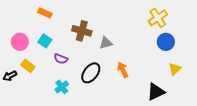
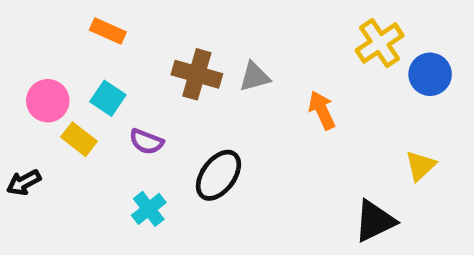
blue circle: (166, 42) -> (430, 74), moved
gray triangle: (106, 43) -> (255, 77), moved
yellow rectangle: (28, 66) -> (79, 139), moved
orange arrow: (123, 70) -> (322, 110), moved

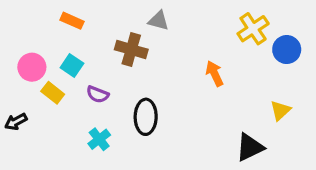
gray triangle: (255, 77) -> (158, 21), moved, turned 30
black ellipse: (218, 175) -> (146, 117), turned -36

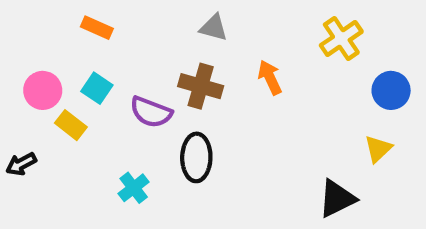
brown cross: (131, 50) -> (201, 86), moved
blue circle: (287, 50) -> (391, 90), moved
orange arrow: (215, 74) -> (270, 77), moved
purple semicircle: (98, 94) -> (151, 112), moved, size x1.4

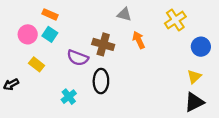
gray triangle: (214, 28) -> (124, 14), moved
cyan square: (97, 88) -> (50, 34), moved
pink circle: (43, 90) -> (28, 34), moved
black triangle: (337, 199) -> (194, 102), moved

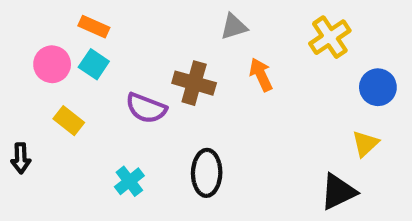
gray triangle: (124, 14) -> (234, 27), turned -32
black ellipse: (101, 81) -> (207, 173), moved
black arrow: (11, 84) -> (21, 158), turned -64
black triangle: (194, 102) -> (338, 192), moved

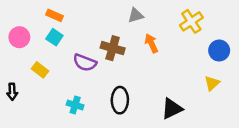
pink circle: (52, 64) -> (19, 37), moved
cyan cross: (129, 181) -> (75, 105), turned -35
black triangle: (338, 192) -> (172, 109), moved

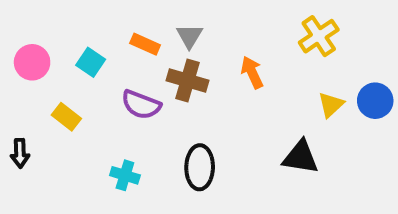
orange rectangle: (54, 15) -> (145, 44), moved
gray triangle: (136, 15) -> (190, 36), moved, turned -42
blue circle: (219, 51) -> (375, 101), moved
yellow triangle: (212, 83) -> (331, 105), moved
black triangle: (172, 109) -> (301, 157), moved, turned 35

